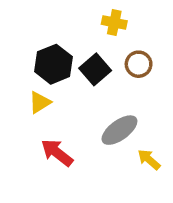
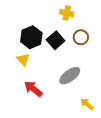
yellow triangle: (40, 102) -> (23, 59), turned -40
yellow arrow: (149, 160) -> (87, 104), moved

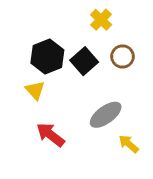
yellow cross: (67, 13) -> (101, 20), turned 32
yellow arrow: (87, 104) -> (129, 144), moved

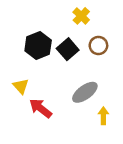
yellow triangle: (35, 90) -> (21, 86), moved
yellow arrow: (129, 144) -> (103, 116), turned 49

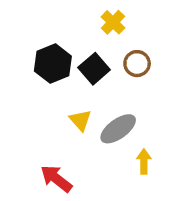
yellow triangle: (21, 86) -> (80, 120), moved
red arrow: (41, 108) -> (56, 179), moved

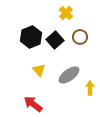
yellow triangle: (80, 120) -> (39, 70), moved
yellow arrow: (144, 161) -> (90, 88), moved

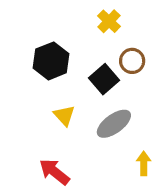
black square: (55, 40) -> (104, 79), moved
yellow arrow: (90, 88) -> (144, 163), moved

